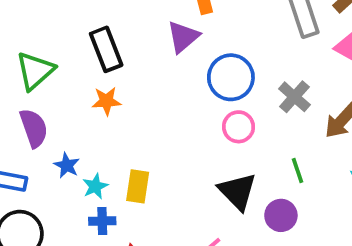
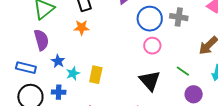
gray cross: (294, 97) -> (179, 17), moved, turned -36
green line: (298, 170) -> (183, 71), turned -40
purple circle: (281, 215) -> (194, 94), moved
blue cross: (102, 221) -> (59, 92), moved

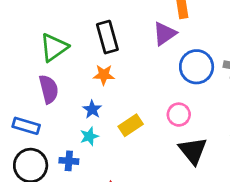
pink circle: (152, 46) -> (179, 115), moved
blue star: (58, 61) -> (92, 109), moved
yellow rectangle: (96, 75) -> (131, 125), moved, turned 42

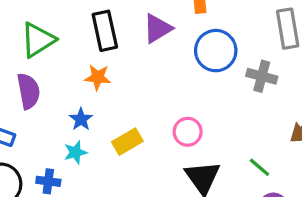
purple triangle: (165, 34) -> (157, 29), moved
blue circle: (197, 67) -> (216, 51), moved

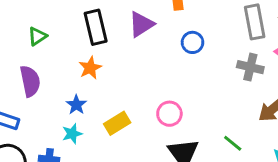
green triangle: (38, 40) -> (37, 36), size x0.6
blue circle: (216, 51) -> (192, 42), size x0.6
gray cross: (262, 76) -> (250, 67), moved
orange star: (98, 77) -> (90, 68), turned -30

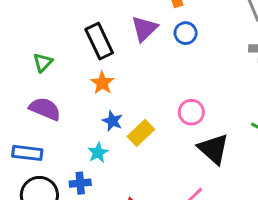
blue circle: (192, 42) -> (186, 33), moved
purple semicircle: (30, 81) -> (45, 109), turned -44
blue star: (76, 105) -> (112, 121), moved

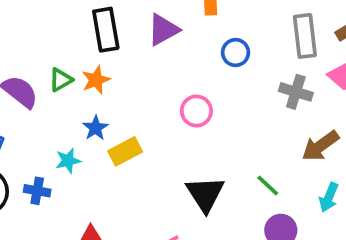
blue circle: (186, 33) -> (236, 52), moved
green triangle: (43, 62) -> (61, 80), moved
pink circle: (191, 112) -> (196, 111), moved

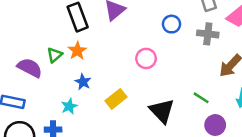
blue circle: (236, 52) -> (172, 24), moved
yellow rectangle: (125, 151) -> (116, 99), moved

